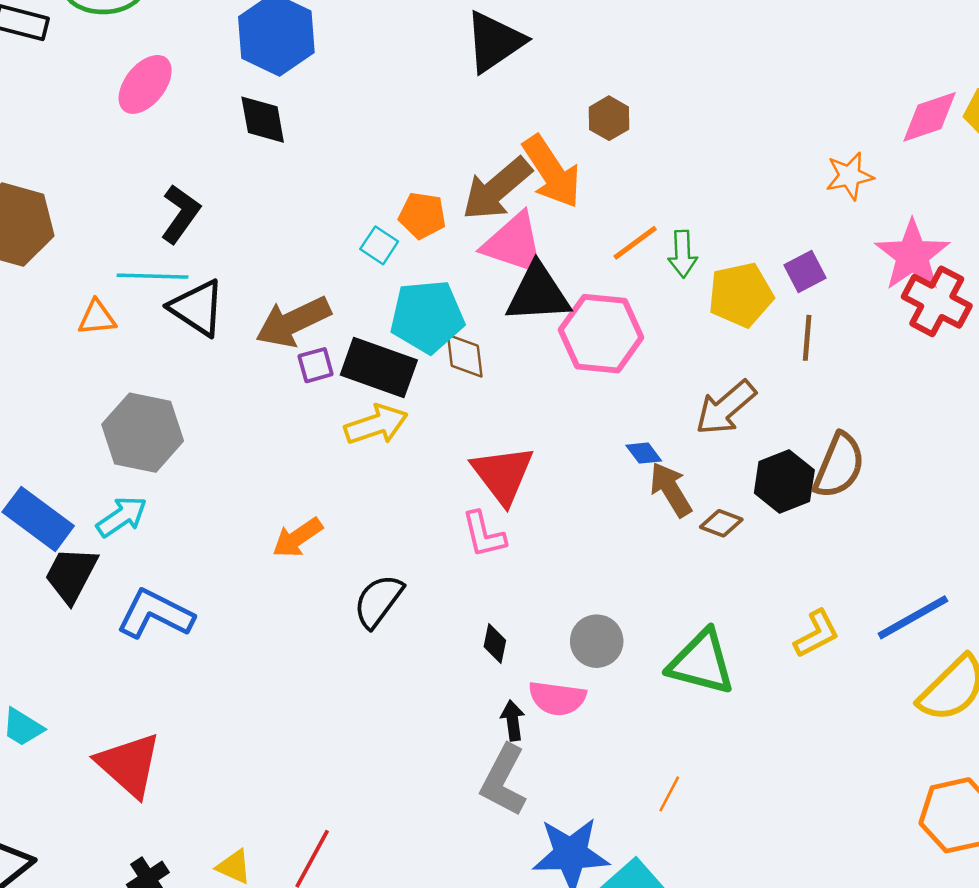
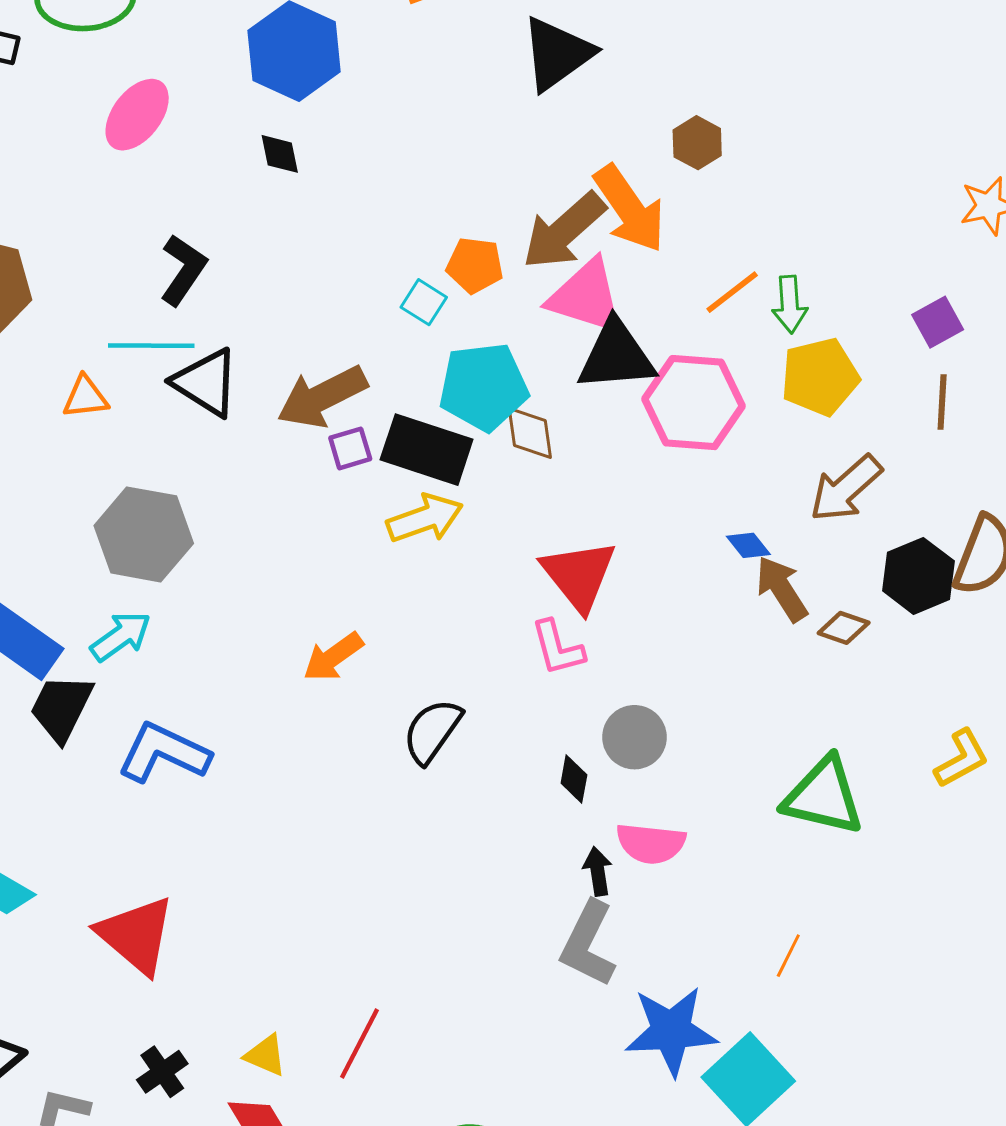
black diamond: (263, 120) -> (280, 154), size x0.7
yellow pentagon: (741, 295) -> (820, 377), moved
gray circle: (597, 641) -> (634, 737), moved

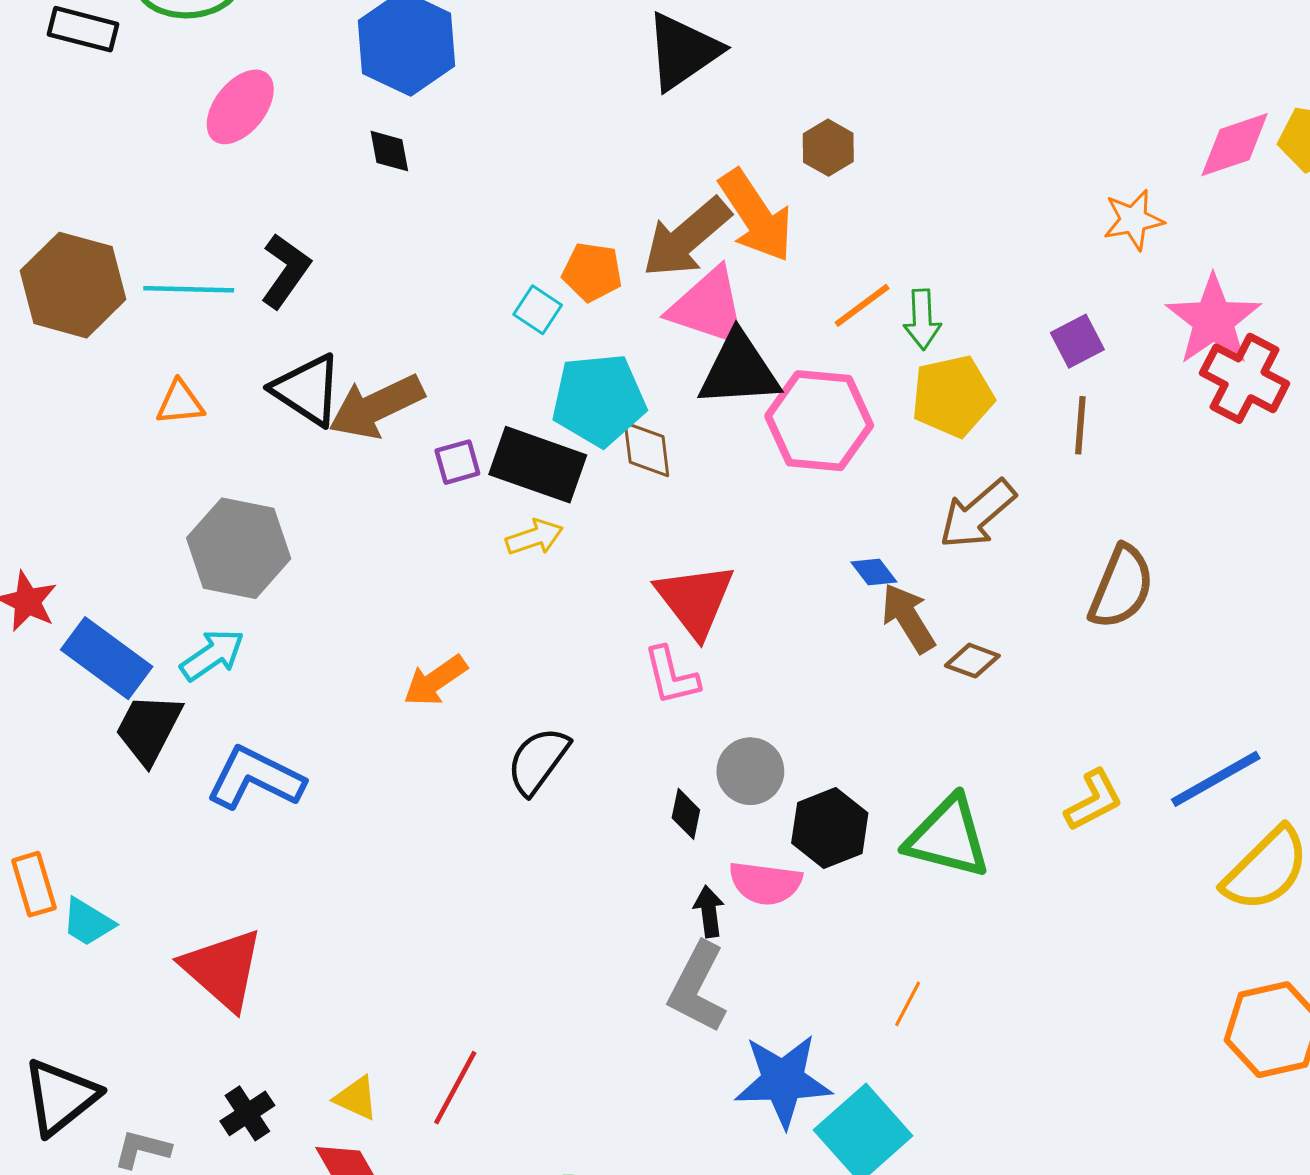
cyan line: (151, 346) -> (189, 289), moved
brown arrow: (322, 397) -> (376, 407), moved
yellow arrow: (425, 518) -> (534, 537), size x0.7
black hexagon: (918, 576) -> (830, 828), moved

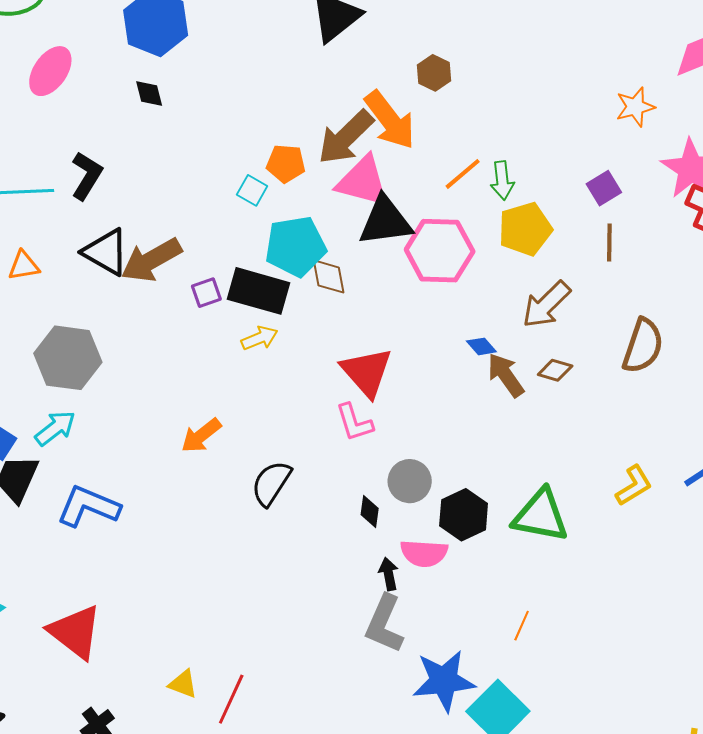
brown diamond: (972, 661) -> (555, 370), moved
yellow triangle: (356, 1098) -> (183, 684), moved

